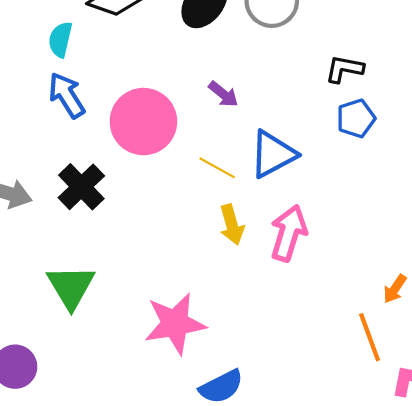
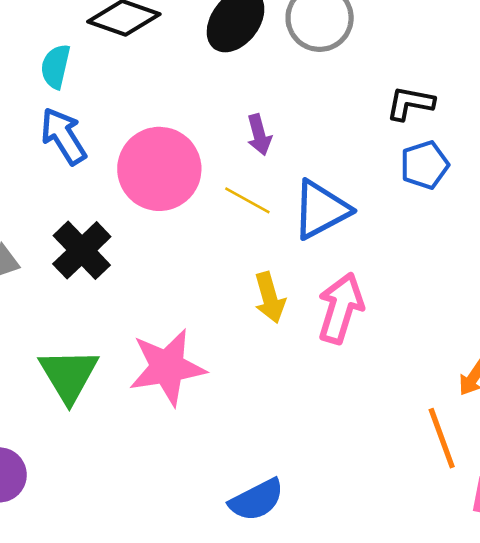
purple arrow: (223, 94) -> (259, 135), turned 36
yellow line: (217, 168) -> (247, 200), moved
pink star: (175, 324) -> (167, 367), moved

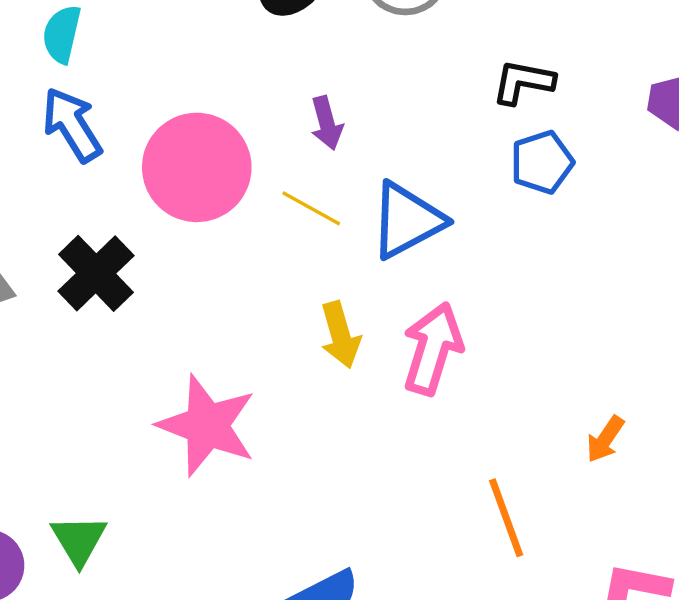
pink star: (167, 367) -> (207, 425), turned 30
green triangle: (69, 375) -> (79, 540), moved, size x0.7
orange line: (442, 438) -> (506, 518), moved

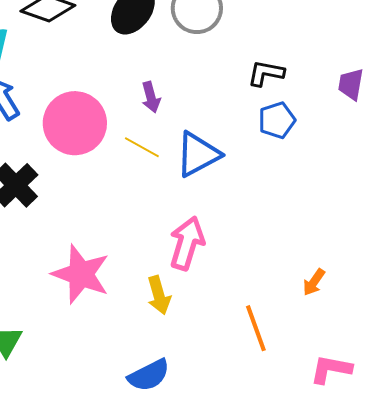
yellow arrow: (340, 335) -> (159, 295), moved
pink arrow: (433, 349) -> (187, 243), moved

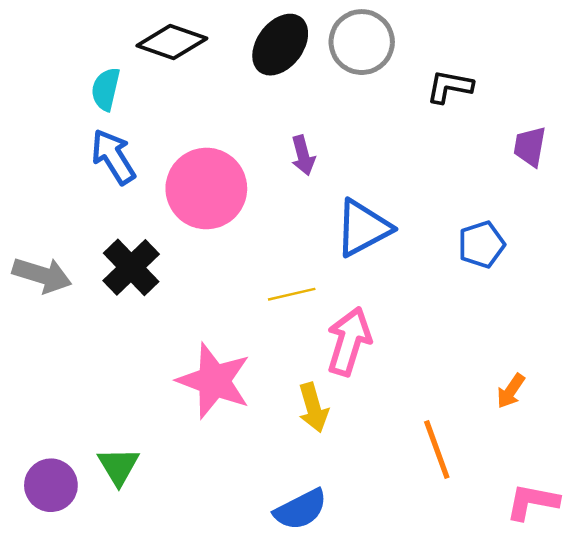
black L-shape: (266, 73) -> (450, 87), moved
purple trapezoid: (351, 84) -> (530, 146), moved
blue pentagon: (277, 120) -> (481, 245), moved
yellow line: (142, 147) -> (292, 294), moved, turned -42

